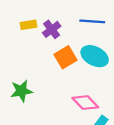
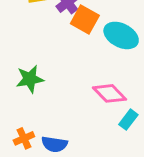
orange square: (66, 57) -> (85, 20), moved, turned -30

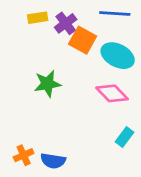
green star: (30, 79) -> (47, 84), moved
pink diamond: (109, 93) -> (112, 93), moved

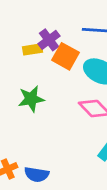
yellow rectangle: (38, 18) -> (33, 49), moved

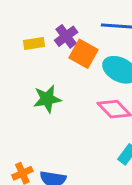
yellow rectangle: (33, 49) -> (34, 44), moved

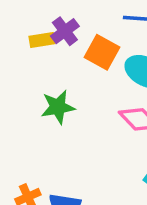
purple cross: (66, 36) -> (65, 31), moved

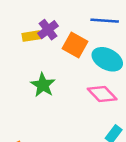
green star: (58, 107) -> (43, 85), turned -30

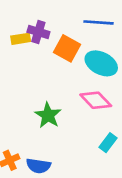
purple cross: (48, 30) -> (38, 32), turned -36
green star: (43, 85) -> (48, 115), moved

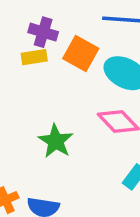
yellow rectangle: (21, 39) -> (34, 57), moved

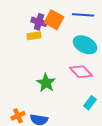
orange square: (81, 54) -> (54, 20), moved

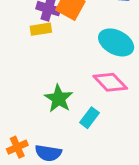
cyan rectangle: (90, 103) -> (90, 118), moved

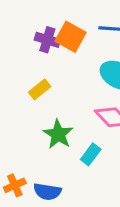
yellow rectangle: (41, 29) -> (40, 89), moved, turned -30

